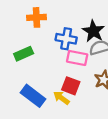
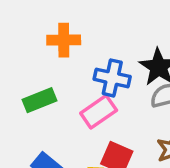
pink rectangle: (77, 58) -> (99, 112), moved, turned -48

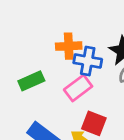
orange cross: (64, 40) -> (69, 46), moved

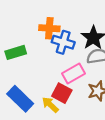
pink rectangle: (78, 88) -> (73, 73), moved

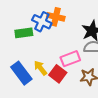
blue cross: (63, 42) -> (42, 22), moved
yellow arrow: (50, 105) -> (40, 68), moved

